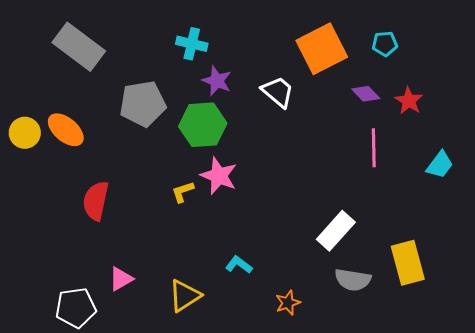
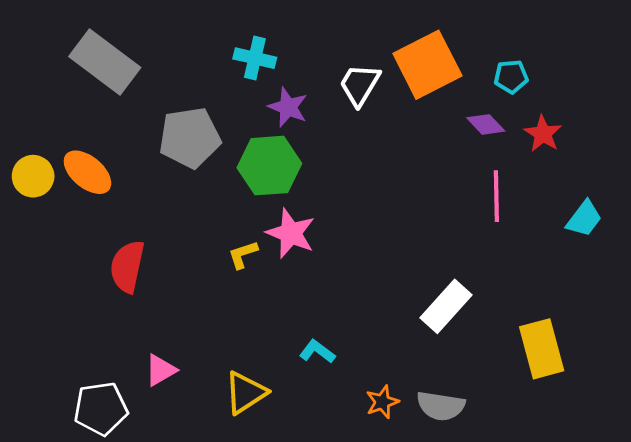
cyan pentagon: (385, 44) -> (511, 77), moved
white trapezoid: (278, 92) -> (360, 85), moved, turned -99
gray semicircle: (353, 280) -> (441, 406), moved

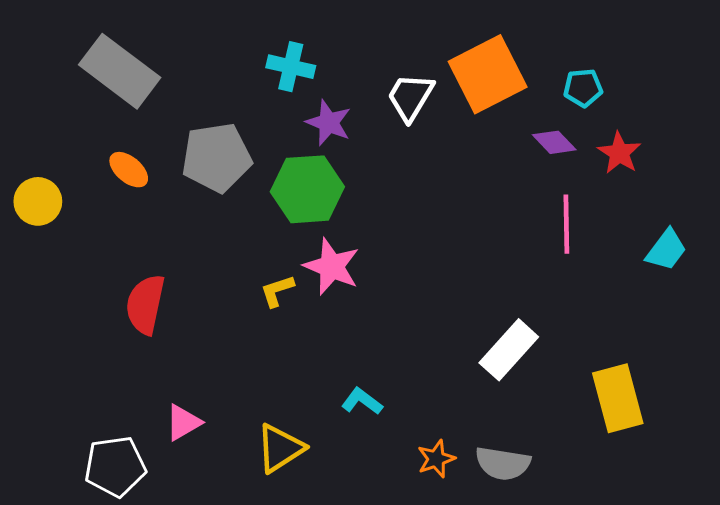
orange ellipse: (87, 172) -> (129, 170), moved, size x0.7

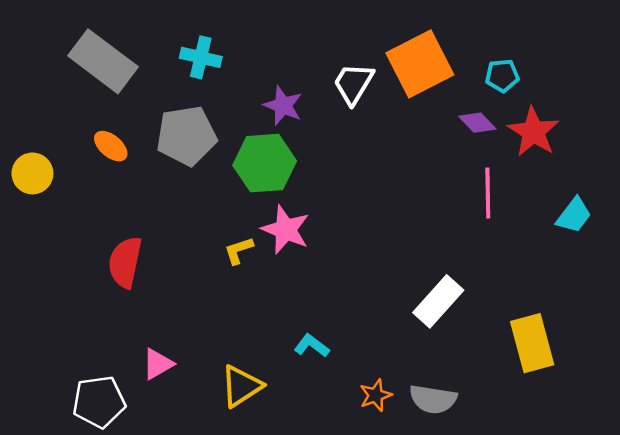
cyan cross: (291, 67) -> (201, 57), moved
red star: (619, 153) -> (533, 132), size x1.4

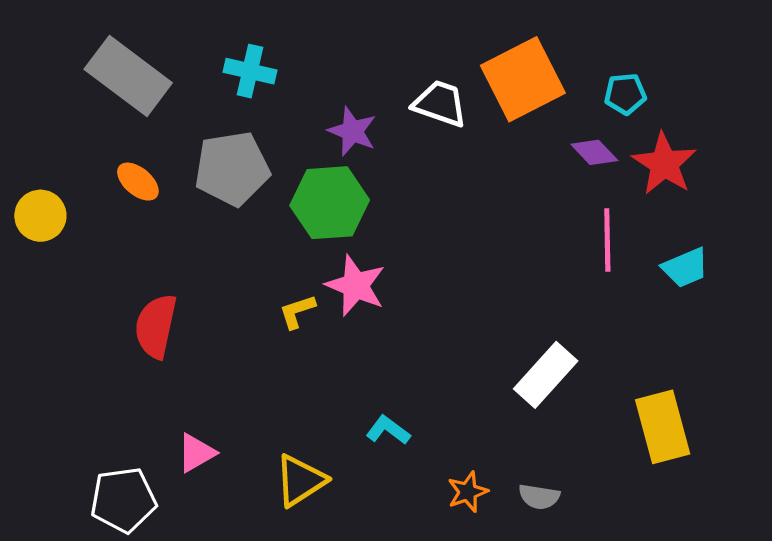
white trapezoid: (353, 83) -> (440, 104), turned 78
cyan trapezoid: (574, 215) -> (685, 268), moved, turned 30
gray semicircle: (433, 399) -> (539, 497), size x0.7

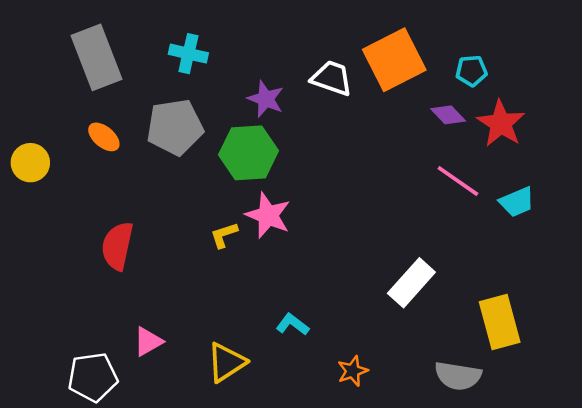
gray rectangle: (128, 76) -> (97, 57), turned 32
pink line: (607, 240) -> (458, 181), turned -54
gray semicircle: (539, 497) -> (458, 376), moved, size x1.5

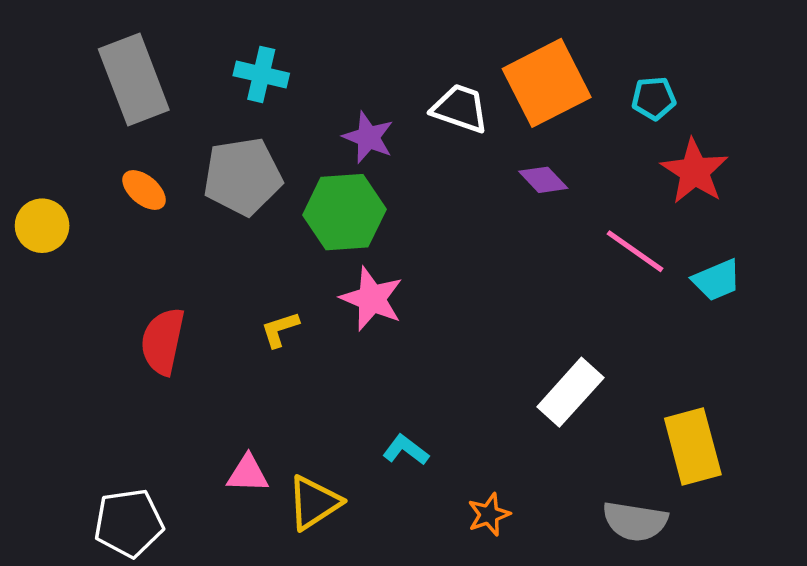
purple diamond: (448, 115) -> (543, 180), moved
yellow L-shape: (224, 235) -> (280, 329), moved
pink triangle: (148, 342) -> (248, 474), moved, turned 32

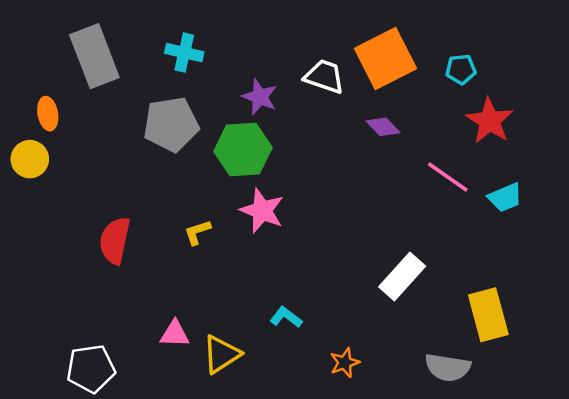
orange ellipse: (144, 190) -> (48, 114), moved, turned 40

